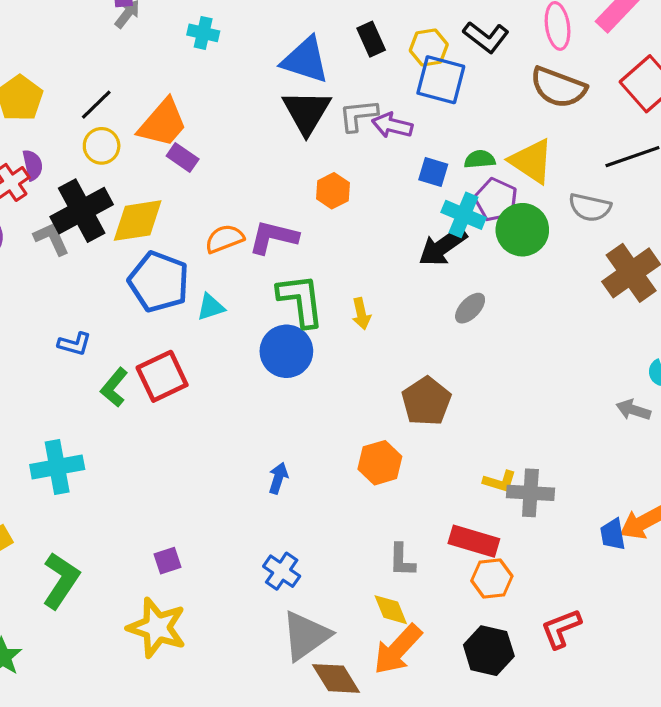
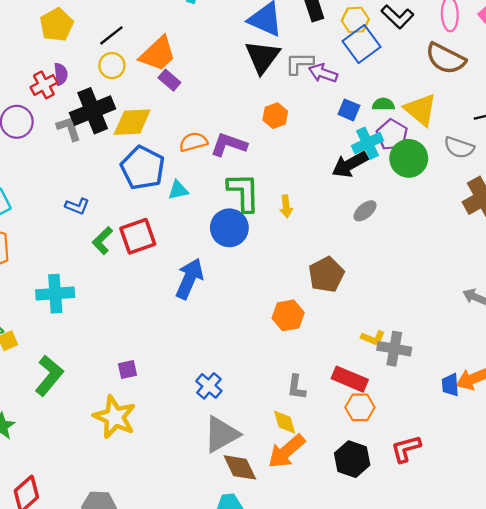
blue square: (441, 80) -> (362, 44), turned 33
cyan cross: (464, 215) -> (367, 143), turned 36
blue arrow: (278, 478) -> (189, 279), moved, size x1.8

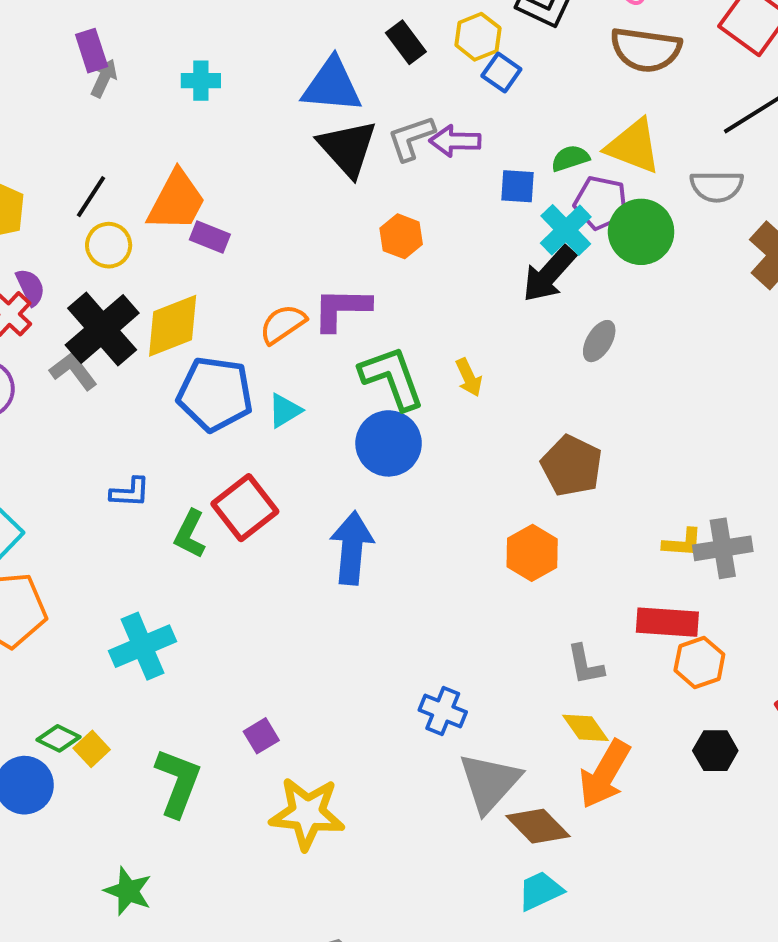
blue square: (362, 44) -> (501, 72), size x0.6
purple square: (128, 370) -> (261, 736), moved
black hexagon: (352, 459) -> (715, 751), size x0.7

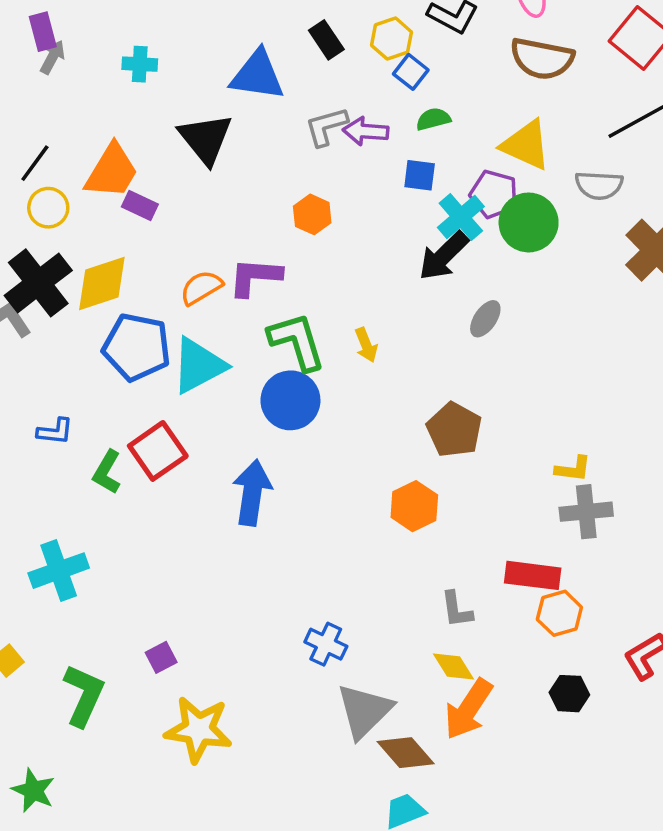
black triangle: (348, 148) -> (206, 139), moved
green semicircle: (570, 158) -> (433, 119), moved
cyan triangle: (285, 411) -> (199, 366), size x1.8
yellow L-shape: (682, 543) -> (573, 469), moved

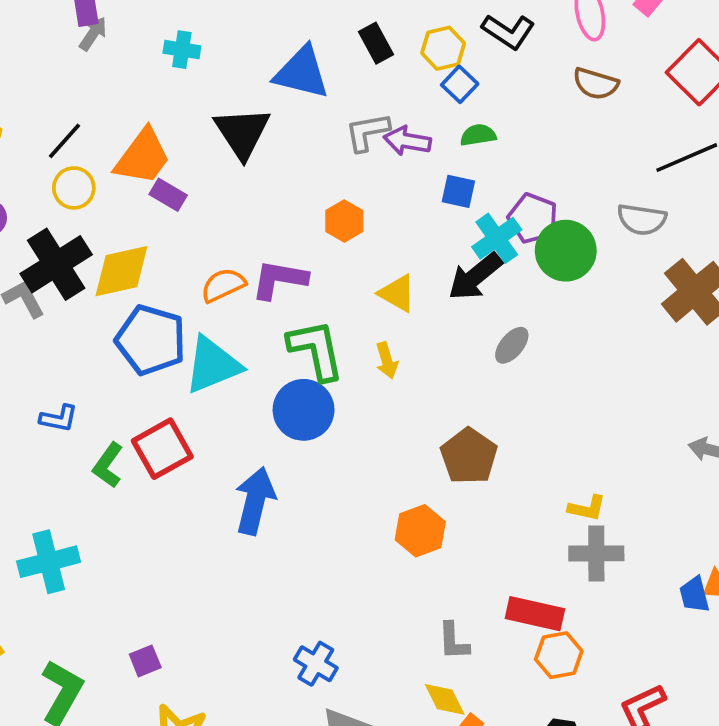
brown semicircle: (542, 59) -> (596, 84), size x0.7
yellow triangle: (526, 145) -> (397, 293), moved, size x0.7

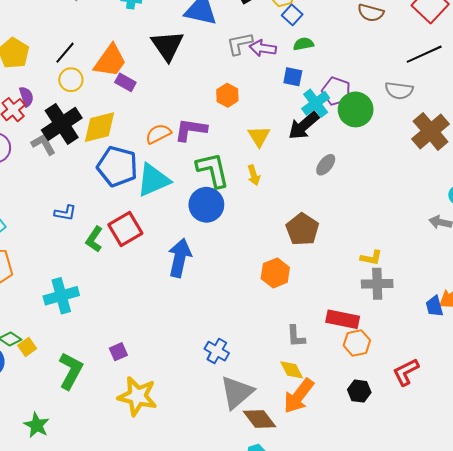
yellow triangle: (397, 293) -> (259, 136), turned 30

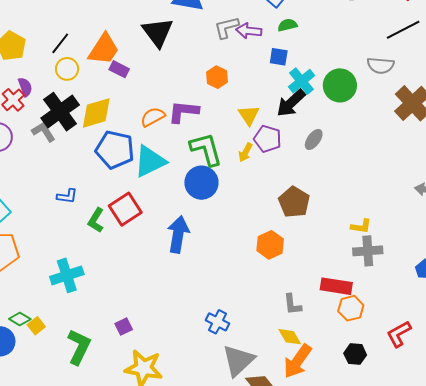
purple pentagon: (336, 91) -> (268, 139), moved
yellow arrow: (254, 175) -> (245, 152), turned 48

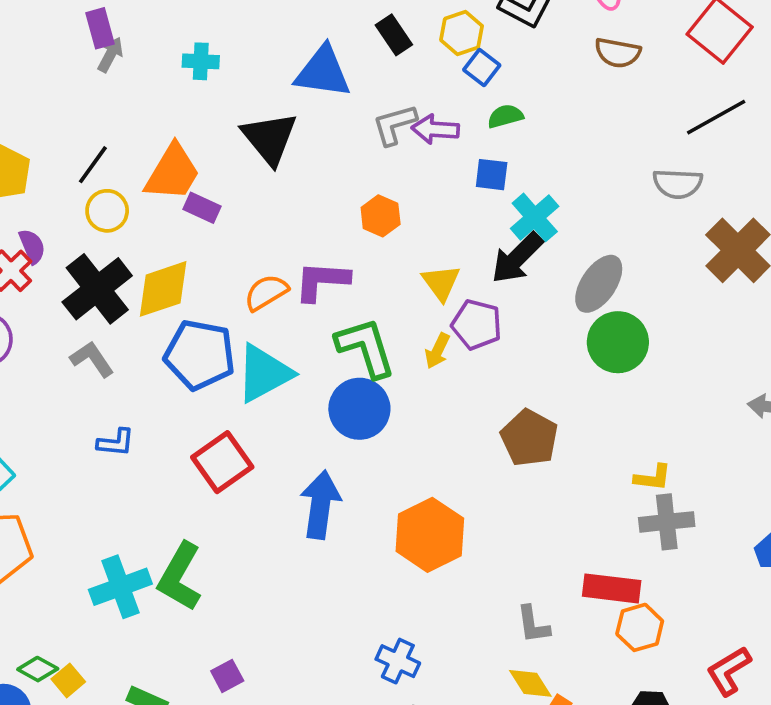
green circle: (340, 85) -> (618, 342), moved
gray L-shape: (43, 132) -> (92, 359), moved
gray ellipse: (314, 139) -> (599, 284), moved, size x1.5
green L-shape: (96, 220) -> (180, 577), moved, size x1.5
orange hexagon: (270, 245) -> (430, 535), moved, size x1.4

